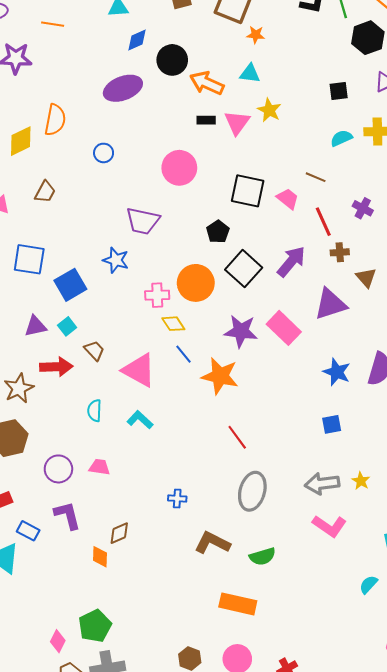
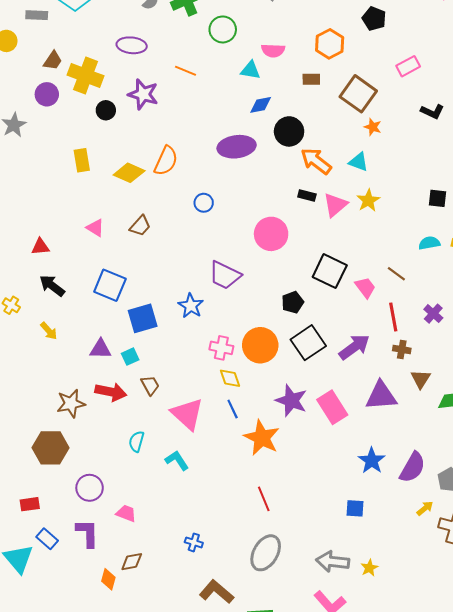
yellow diamond: (21, 141) -> (129, 173), turned 36
pink trapezoid: (99, 467) -> (126, 513), moved

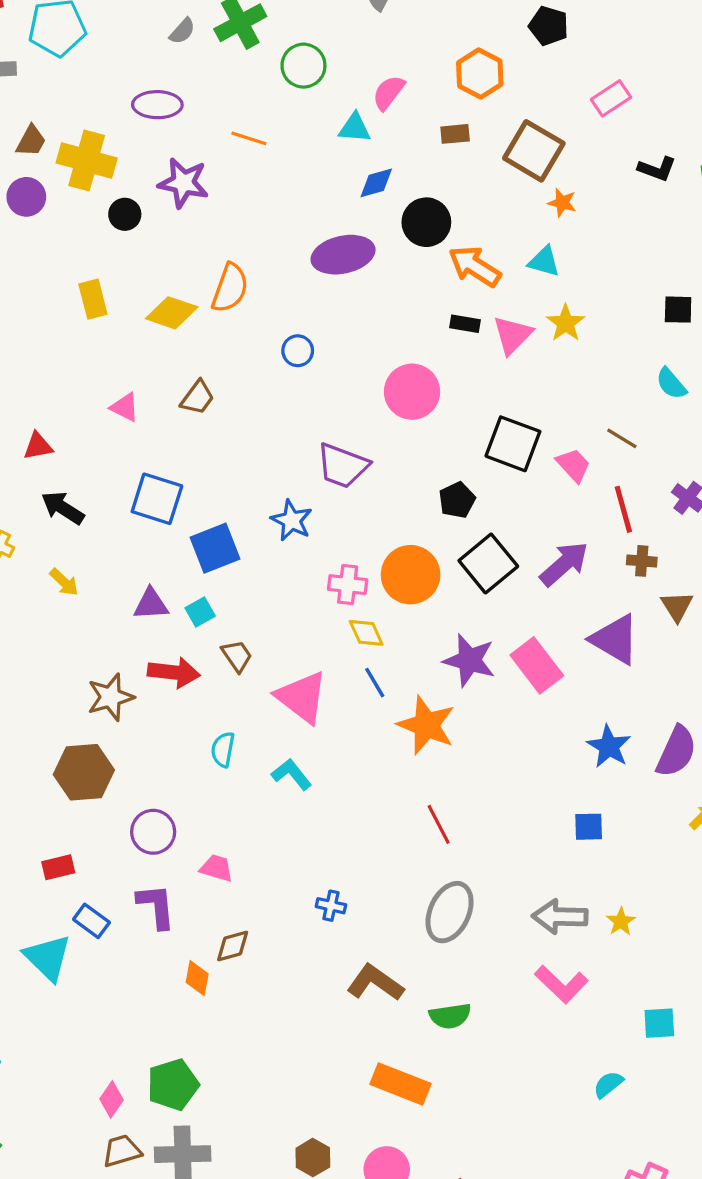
pink semicircle: (273, 51) -> (389, 93), turned 130
cyan semicircle: (429, 243) -> (671, 384), turned -115
purple triangle: (381, 396) -> (615, 639), turned 40

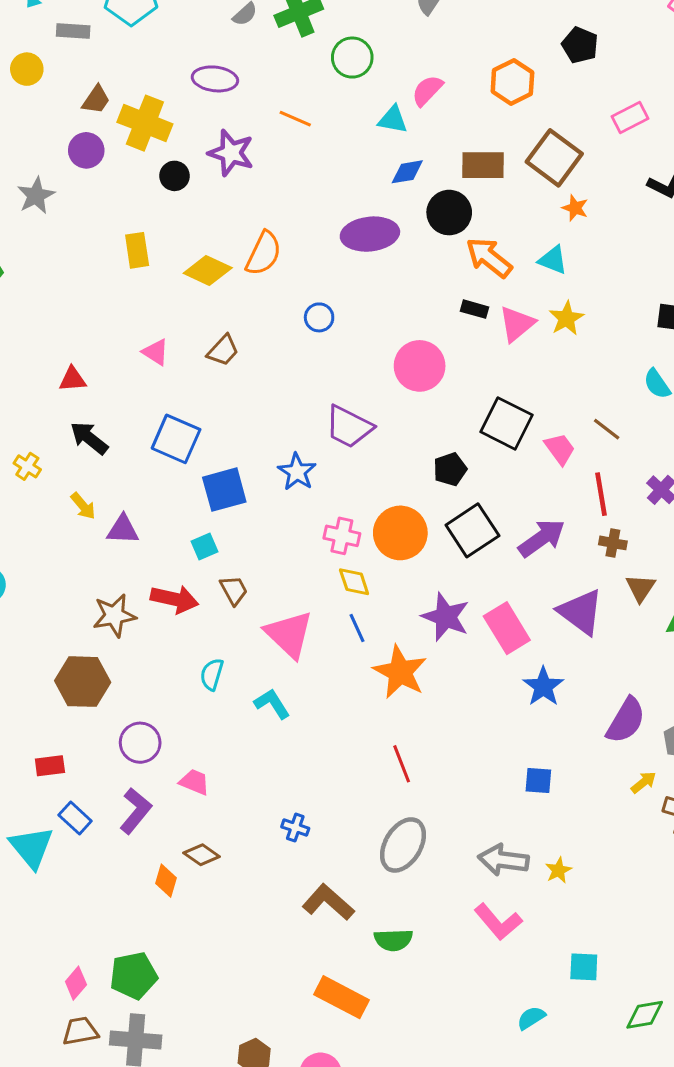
brown rectangle: (455, 134) -> (483, 165), moved, size x1.6
purple triangle: (151, 604) -> (123, 530), moved
blue star: (609, 746) -> (543, 686), moved
purple L-shape: (156, 906) -> (136, 811), turned 39
brown diamond: (233, 946) -> (202, 855), turned 44

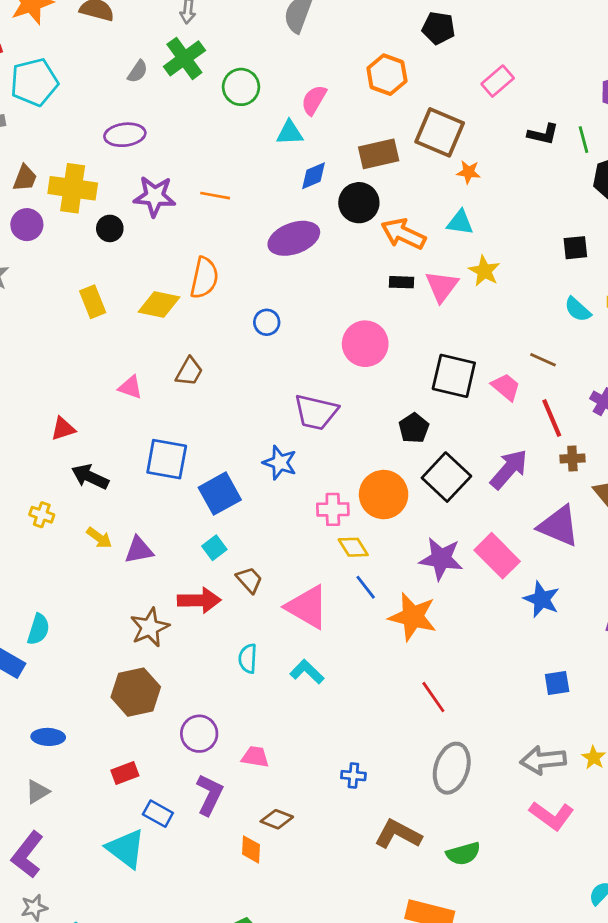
orange line: (295, 119) -> (215, 196), moved

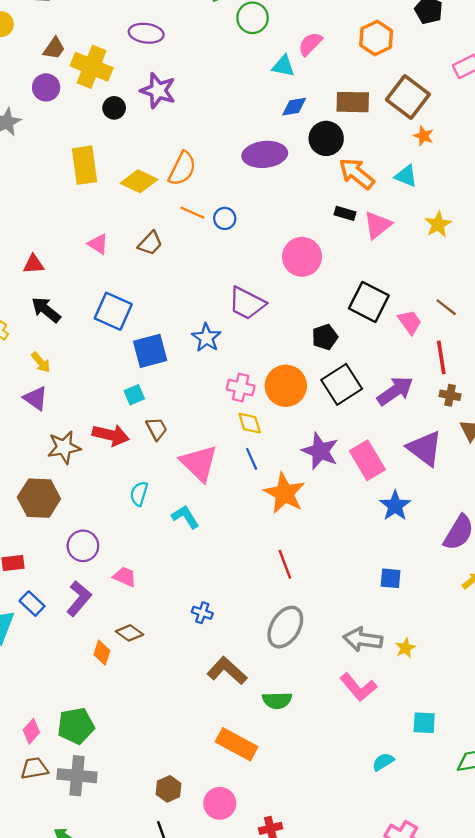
orange line: (215, 196) -> (192, 213), moved
yellow star: (484, 271) -> (438, 224), moved
yellow rectangle: (93, 302) -> (85, 165), size x1.4
purple triangle: (139, 550) -> (36, 398), moved, turned 32

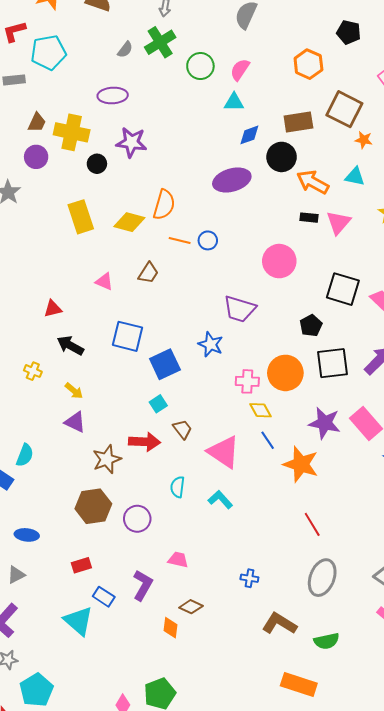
pink semicircle: (310, 44) -> (240, 70), moved
black square: (342, 384) -> (332, 363), turned 36
purple circle: (83, 546) -> (137, 519), moved

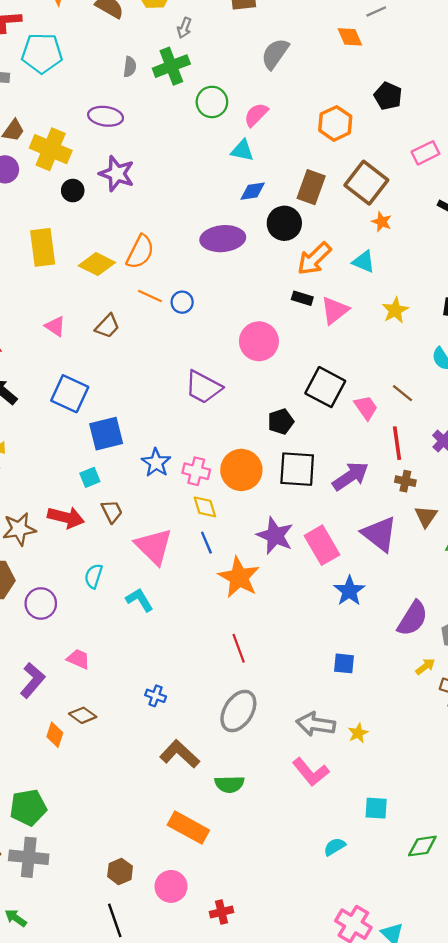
gray semicircle: (125, 50) -> (130, 67), turned -42
brown rectangle: (298, 122) -> (311, 187), turned -72
orange arrow: (313, 182) -> (314, 259), turned -84
blue star: (211, 344) -> (156, 463), moved

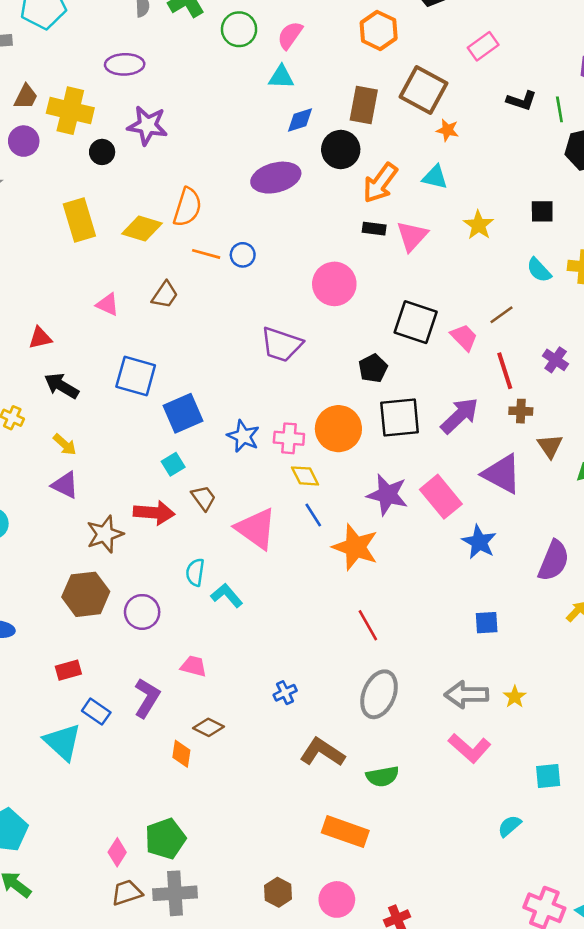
brown line: (402, 393) -> (502, 315), turned -65
cyan L-shape: (140, 600) -> (227, 595), moved
blue cross: (156, 696) -> (285, 693), turned -36

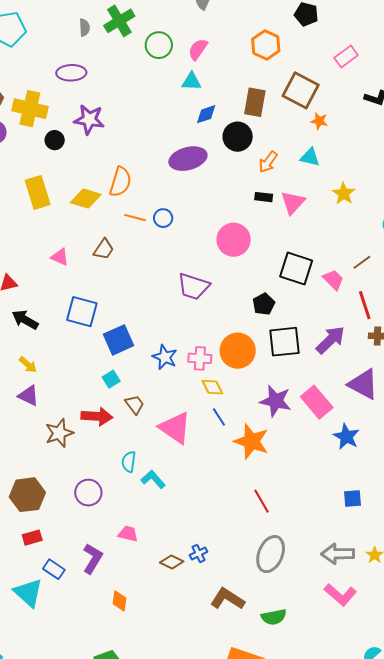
orange arrow: (380, 183) -> (268, 162), size x0.7
brown hexagon: (86, 594) -> (27, 495), moved
brown diamond: (209, 727) -> (172, 562), moved

